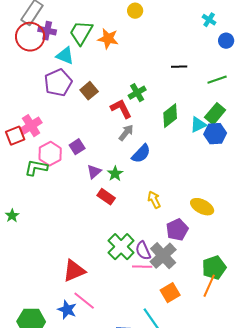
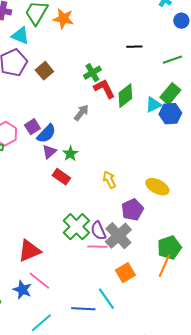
red L-shape: (121, 109) -> (104, 89), moved
blue semicircle: (141, 154) -> (46, 134), moved

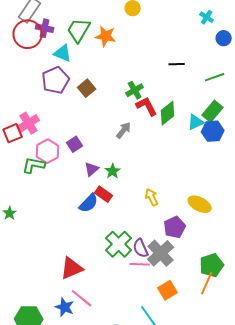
blue semicircle: (46, 134) -> (89, 203), moved

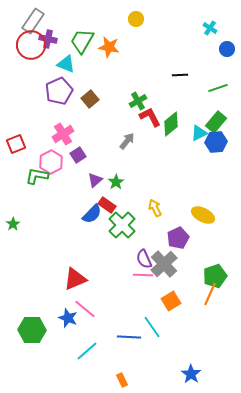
pink cross: (29, 123) -> (63, 134), moved
green cross: (119, 244) -> (122, 225), moved

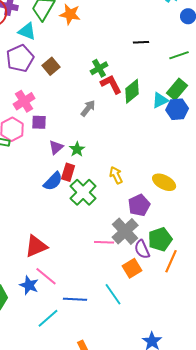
purple square: (78, 155) -> (39, 122), turned 35
red rectangle: (107, 205) -> (68, 172), turned 72
purple semicircle: (144, 259) -> (142, 249), moved
green pentagon: (215, 276) -> (160, 239), moved
blue line: (129, 337) -> (75, 299), moved

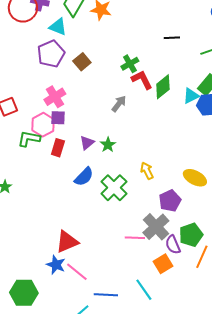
purple square: (39, 122) -> (58, 118), moved
red rectangle: (68, 172) -> (58, 148), moved
blue star: (29, 285) -> (56, 265), moved

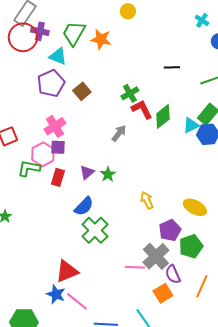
green cross: (114, 188) -> (95, 230), moved
green pentagon: (191, 235) -> (191, 246), moved

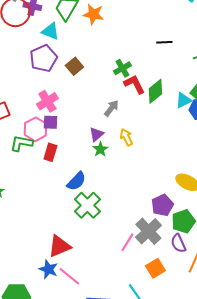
purple triangle: (87, 172) -> (96, 134), moved
yellow arrow: (147, 200) -> (126, 137), moved
pink line: (135, 267) -> (127, 242), turned -60
purple semicircle: (173, 274) -> (178, 243), moved

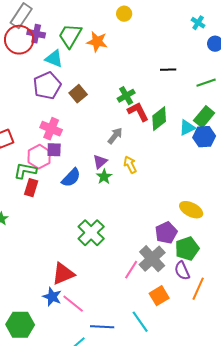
pink cross: (47, 101) -> (51, 129), turned -35
red rectangle: (50, 152) -> (31, 188), moved
blue semicircle: (76, 181) -> (71, 178), moved

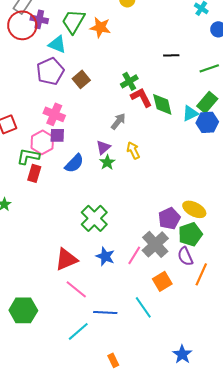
green diamond: (159, 119) -> (162, 104), turned -65
yellow ellipse: (191, 210) -> (194, 209), moved
blue star: (52, 297) -> (105, 256), moved

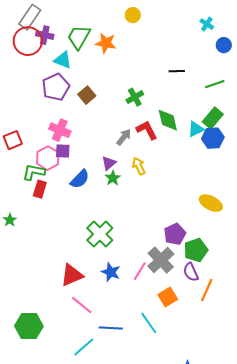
red L-shape: (141, 97) -> (147, 130), moved
yellow ellipse: (194, 209) -> (211, 203), moved

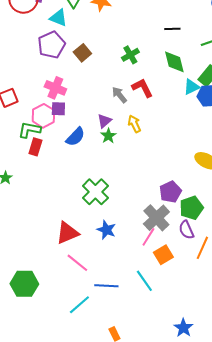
green diamond: (168, 120) -> (174, 62), moved
gray arrow: (124, 137) -> (119, 95), turned -78
pink line: (140, 271) -> (148, 237), moved

